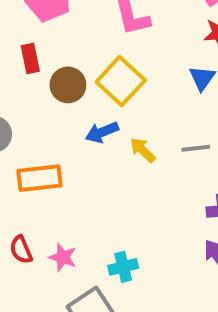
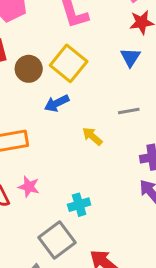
yellow arrow: (143, 150) -> (92, 136), moved
pink star: (63, 257) -> (29, 187), moved

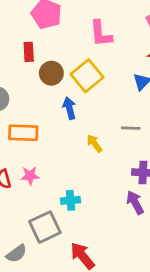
blue arrow: (57, 103) -> (69, 108), turned 90
pink star: (29, 187) -> (30, 176), turned -30

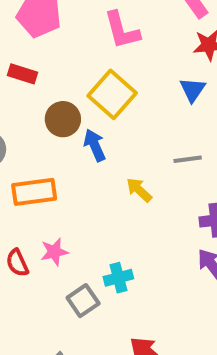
red rectangle: (29, 52) -> (22, 74), turned -60
brown circle: (51, 73) -> (63, 119), moved
gray square: (45, 227) -> (83, 301), moved, size x0.7

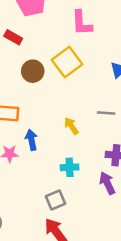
blue arrow: (95, 145) -> (31, 140), moved
cyan cross: (118, 278) -> (70, 167), moved
gray square: (83, 301) -> (55, 200), moved

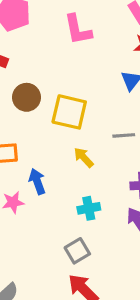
yellow square: (67, 62) -> (69, 112), moved, turned -32

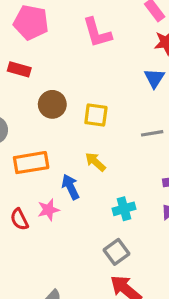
yellow square: (69, 112) -> (96, 115), size x0.7
yellow arrow: (84, 157) -> (95, 162), moved

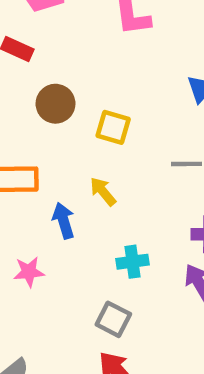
pink star: (48, 210) -> (29, 272), moved
gray square: (116, 252) -> (113, 319), turned -35

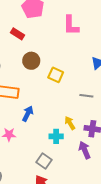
yellow arrow: (103, 191) -> (70, 123), moved
blue arrow: (64, 221) -> (28, 114), turned 35

